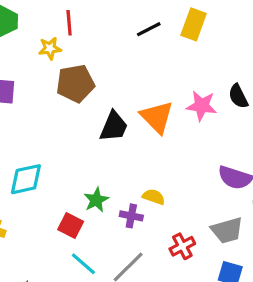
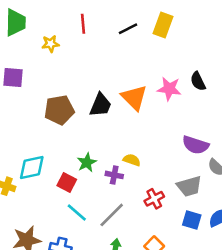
red line: (69, 23) -> (83, 24), moved
brown pentagon: (75, 83) -> (59, 110), moved
cyan diamond: (26, 179) -> (32, 167), moved

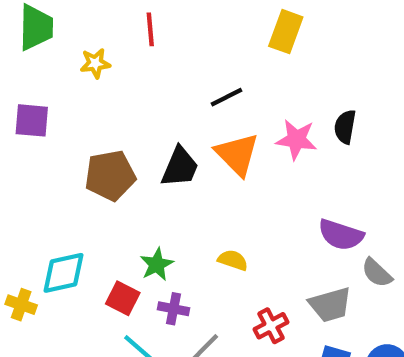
black line: (128, 29) -> (227, 97), moved
black semicircle: (198, 81) -> (345, 127), turned 36
purple cross: (114, 175) -> (174, 309), moved

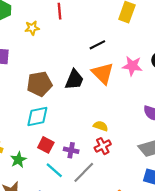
green star: (157, 264) -> (18, 160), moved
cyan diamond: (64, 273) -> (37, 117), moved
red cross: (271, 326) -> (103, 146), moved

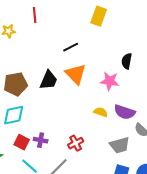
pink star: (132, 66) -> (110, 81), moved
yellow semicircle: (101, 126) -> (101, 112), moved
purple cross: (71, 150) -> (41, 140), moved

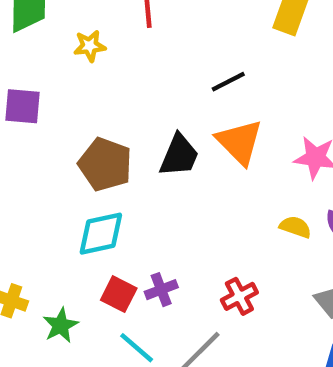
brown pentagon: (16, 84) -> (105, 164), turned 30
purple cross: (41, 140) -> (161, 290), turned -32

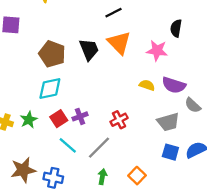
black trapezoid: (179, 155) -> (89, 49), turned -45
red square: (119, 294) -> (59, 119), turned 30
green star: (61, 325) -> (29, 120), moved

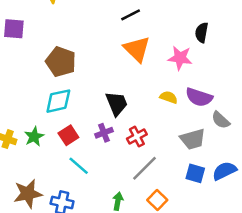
black trapezoid: (89, 49) -> (117, 104), moved
purple cross: (80, 116) -> (104, 133), moved
gray line: (99, 148) -> (145, 168), moved

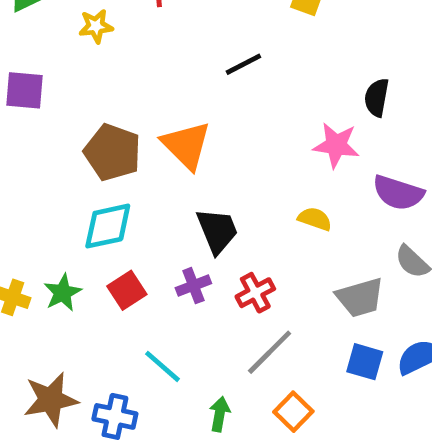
orange triangle: (137, 49) -> (186, 145), moved
purple semicircle: (199, 97) -> (398, 193), moved
cyan line: (79, 166) -> (163, 366), moved

